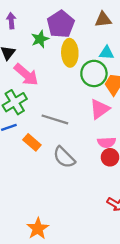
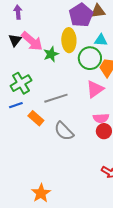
purple pentagon: (61, 24) -> (81, 15), moved
green star: (40, 39) -> (51, 54), moved
pink arrow: (26, 75) -> (32, 41), moved
gray line: (55, 119) -> (56, 98), turned -35

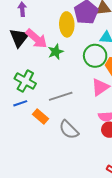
black triangle: (15, 40) -> (19, 38), size x1.5
yellow ellipse: (69, 40) -> (67, 24), moved
green cross: (21, 83) -> (25, 81), turned -30

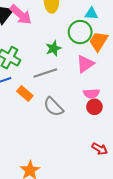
green star: (56, 52) -> (53, 48), moved

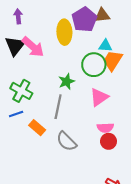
orange trapezoid: (99, 41) -> (113, 60), moved
gray line: (45, 73) -> (58, 107), turned -60

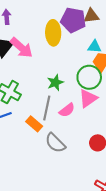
purple pentagon: (84, 20) -> (73, 20), turned -30
green circle: (94, 65) -> (89, 77), moved
orange rectangle: (37, 128) -> (34, 124), moved
pink semicircle: (105, 128) -> (67, 110), moved, turned -35

